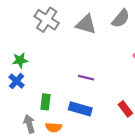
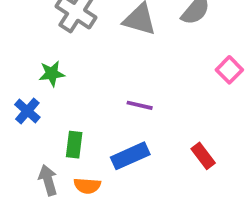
green star: (20, 60) -> (52, 74), moved
blue rectangle: (80, 109) -> (130, 156), turned -40

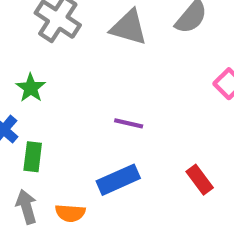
green star: (52, 74) -> (31, 88), turned -30
green rectangle: (74, 145) -> (33, 157), moved

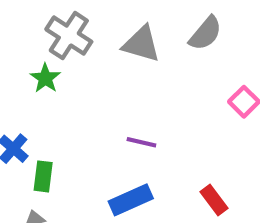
green star: (31, 88) -> (45, 78), moved

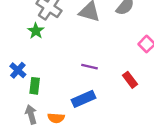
red rectangle: (214, 200) -> (130, 80), moved

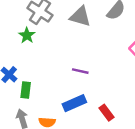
red rectangle: (130, 80) -> (106, 113), moved

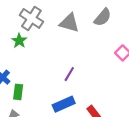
purple line: (80, 71) -> (69, 74), turned -72

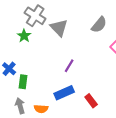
gray semicircle: (103, 17) -> (99, 25), moved
gray triangle: (69, 23) -> (59, 28), moved, turned 30

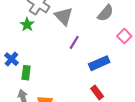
purple line: (69, 66) -> (74, 42), moved
blue rectangle: (64, 93) -> (99, 63), moved

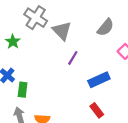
green star: (27, 25) -> (13, 42), moved

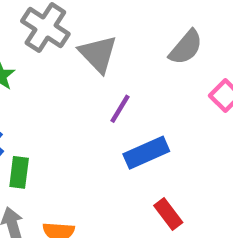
blue rectangle: (99, 80) -> (146, 153), moved

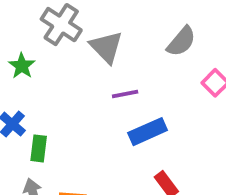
purple line: (120, 109) -> (125, 94), turned 48

